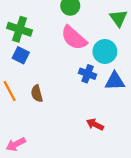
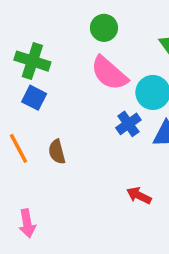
blue cross: (88, 74) -> (128, 124), turned 35
pink arrow: (16, 144) -> (27, 223), turned -72

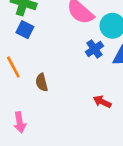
brown semicircle: (57, 152) -> (42, 82), moved

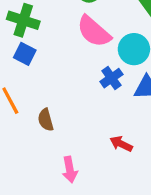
pink arrow: (20, 122) -> (70, 170), moved

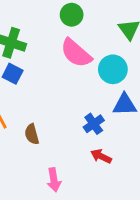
blue cross: (111, 78) -> (94, 124), moved

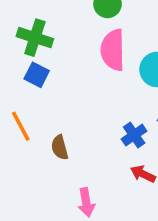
pink semicircle: (76, 53) -> (113, 50), turned 48

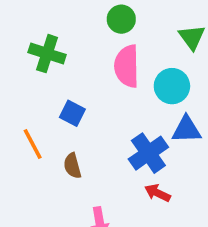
blue square: (37, 75) -> (72, 113), moved
blue cross: (134, 135) -> (148, 153), size x1.5

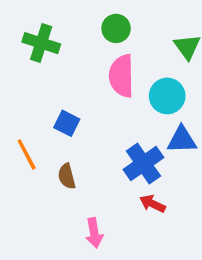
green cross: (47, 54) -> (41, 43), moved

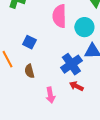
pink arrow: (94, 233) -> (50, 95), moved

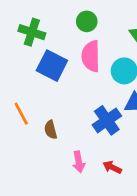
blue square: (29, 42) -> (52, 66), moved, size x1.6
red arrow: (76, 86) -> (112, 167), moved

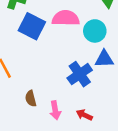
pink semicircle: (91, 56) -> (66, 18), turned 92
brown semicircle: (51, 130) -> (31, 99), moved

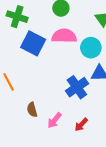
pink arrow: (55, 110) -> (55, 120), turned 49
red arrow: (84, 115) -> (81, 125), turned -72

